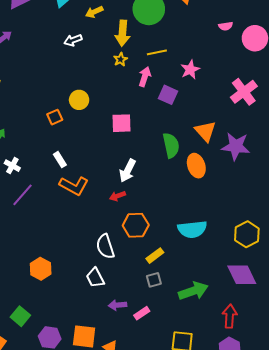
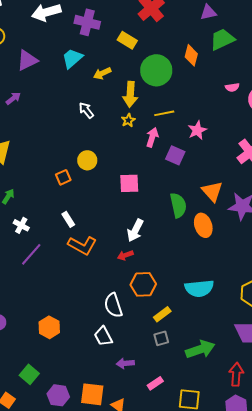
white arrow: (73, 40) -> (86, 110), moved, turned 72
pink rectangle: (142, 313) -> (155, 383), moved

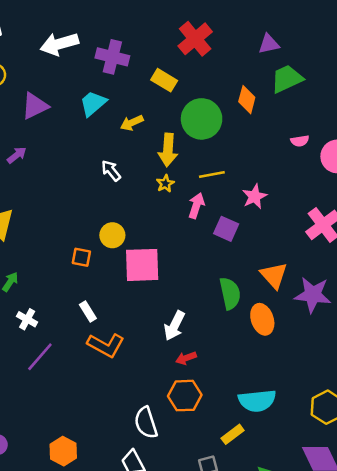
orange square: (63, 177) -> (81, 257), turned 35
pink square: (129, 183) -> (142, 265), moved, size x1.4
red arrow: (125, 255) -> (186, 358), moved
yellow rectangle: (162, 314) -> (233, 434), moved

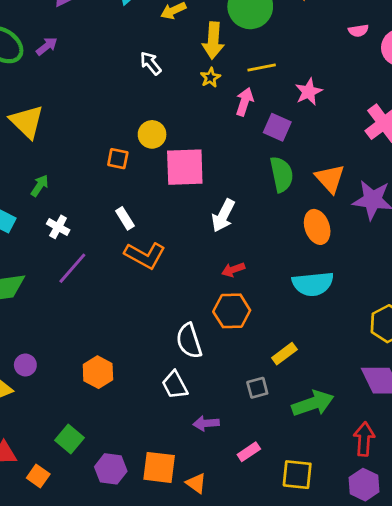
green semicircle: (230, 293) -> (282, 174), moved
white arrow: (174, 326) -> (223, 216), moved
cyan semicircle: (257, 401) -> (313, 284), moved

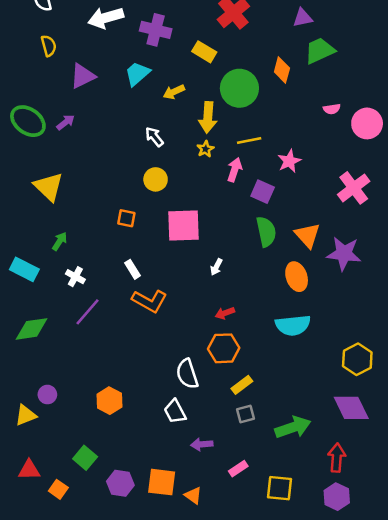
yellow circle: (152, 134) -> (156, 179), moved
white arrow: (223, 216) -> (216, 267), size x0.6
yellow rectangle: (284, 354) -> (242, 385), moved

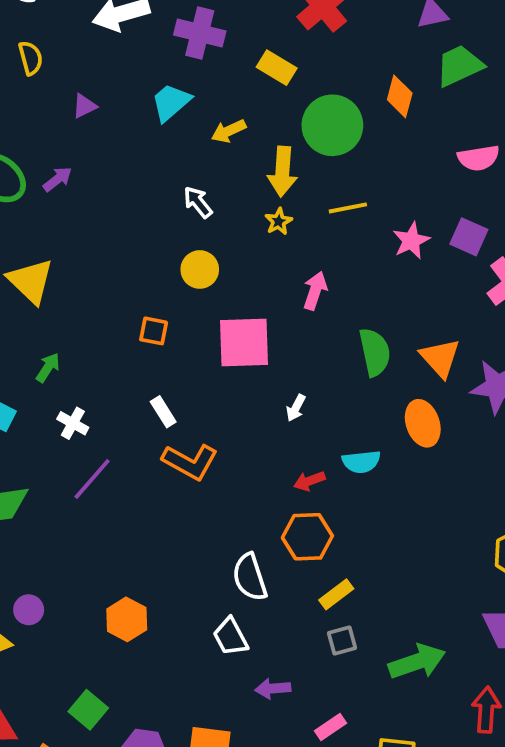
purple triangle: (83, 76) -> (84, 106), size x0.6
pink semicircle: (332, 109) -> (479, 158), size x1.5
pink arrow: (235, 170) -> (315, 291), moved
purple square: (263, 192) -> (469, 237), moved
cyan semicircle: (293, 325) -> (361, 462), moved, size x0.7

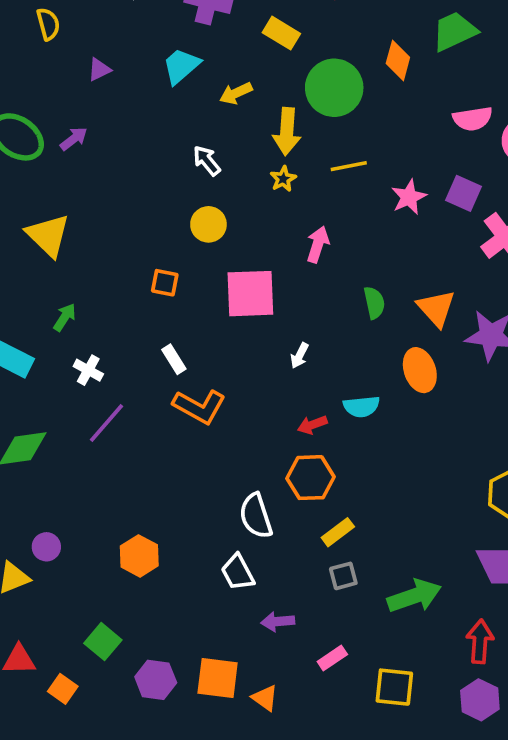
green semicircle: (375, 352) -> (374, 303), size x0.7

